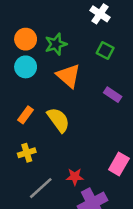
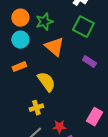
green square: (105, 50) -> (83, 27), size x1.5
orange rectangle: (26, 115) -> (19, 67), moved, turned 32
yellow cross: (27, 153) -> (36, 108), moved

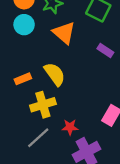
orange rectangle: (19, 67) -> (23, 79), moved
yellow cross: (36, 108) -> (43, 105), size x1.5

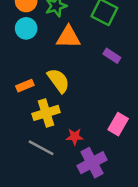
orange triangle: (64, 33) -> (68, 37), turned -40
gray line: (38, 138) -> (41, 148), turned 70

